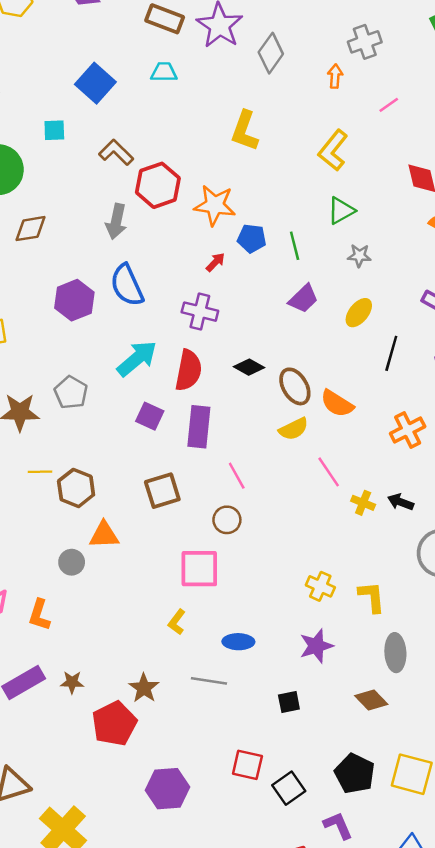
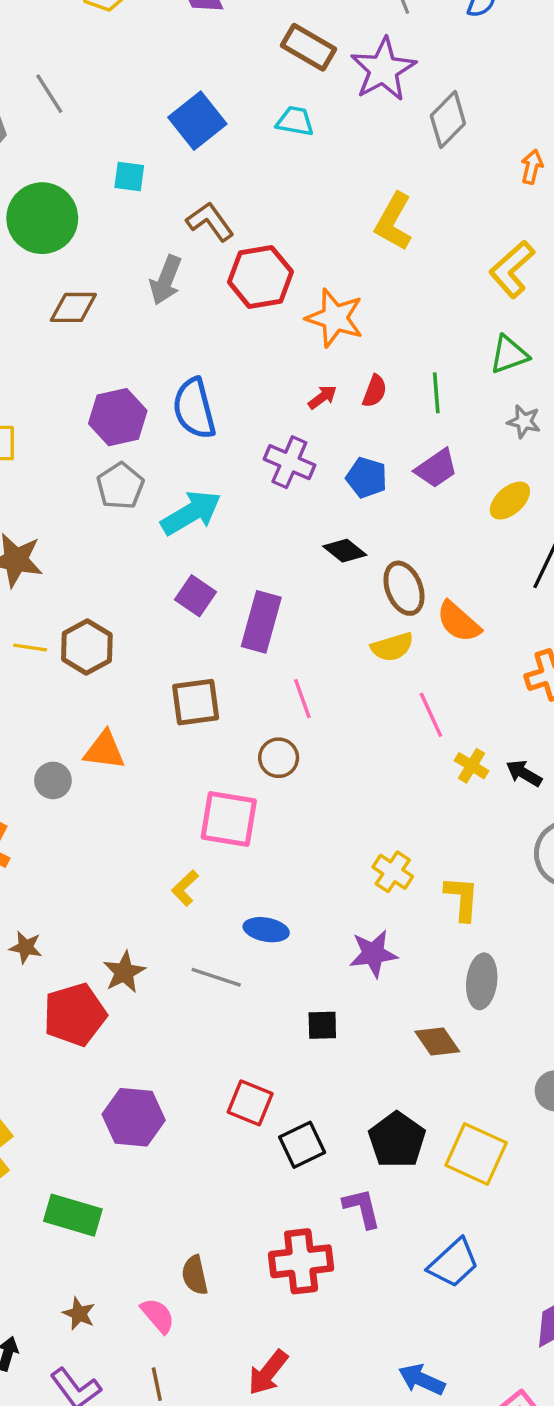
gray arrow: (116, 221) -> (166, 280), moved
blue pentagon: (252, 238) -> (367, 478), moved
red semicircle: (189, 370) -> (375, 391), moved, size x0.6
gray pentagon: (71, 392) -> (120, 486), moved
brown hexagon: (76, 488) -> (87, 647), moved

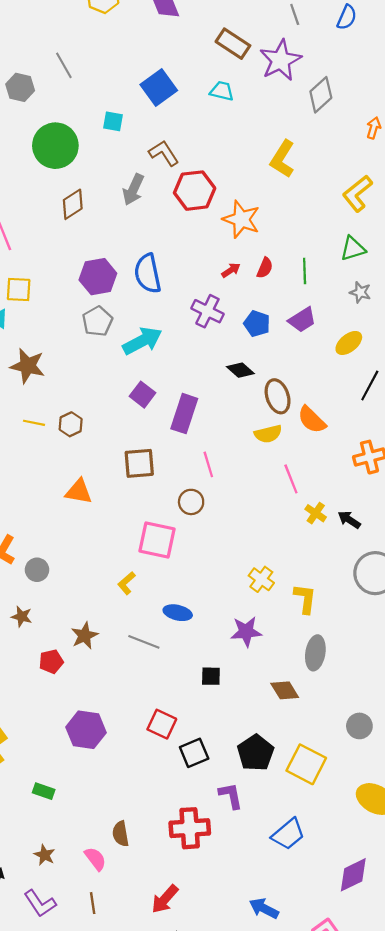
brown diamond: (73, 307) -> (73, 204), turned -36
brown hexagon: (87, 647) -> (71, 424), size x0.7
gray circle: (53, 780) -> (37, 570), moved
red pentagon: (75, 1015) -> (51, 662), size x0.6
green rectangle: (73, 1215) -> (44, 791), size x0.6

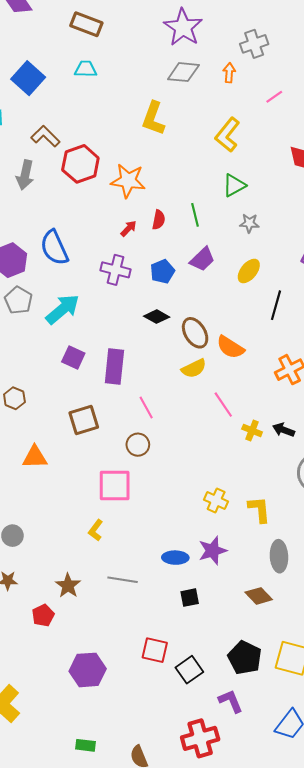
purple star: (281, 60) -> (183, 27), moved
gray diamond: (321, 95) -> (183, 72), moved, turned 60
blue pentagon: (257, 324) -> (162, 271), turned -30
blue ellipse: (178, 613) -> (175, 558), moved
green rectangle: (44, 791) -> (85, 745), moved

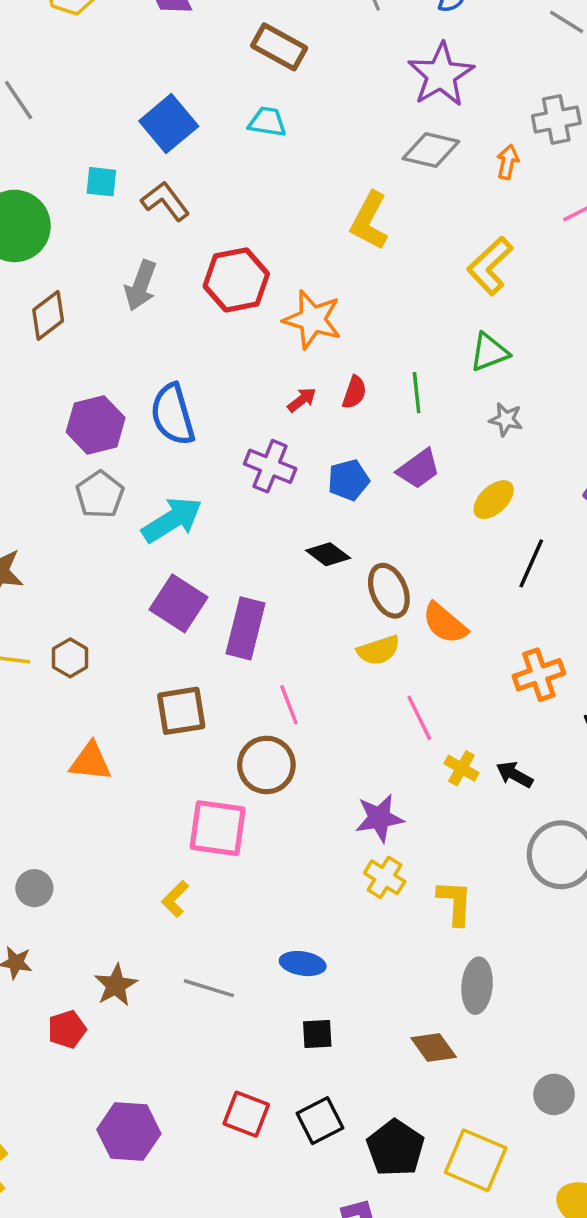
brown L-shape: (45, 136) -> (165, 201), moved
purple square: (73, 357) -> (179, 603), size x1.4
brown circle: (138, 445) -> (266, 765), size x1.4
purple star: (213, 551) -> (379, 818), moved
black square: (189, 670) -> (320, 1121), moved

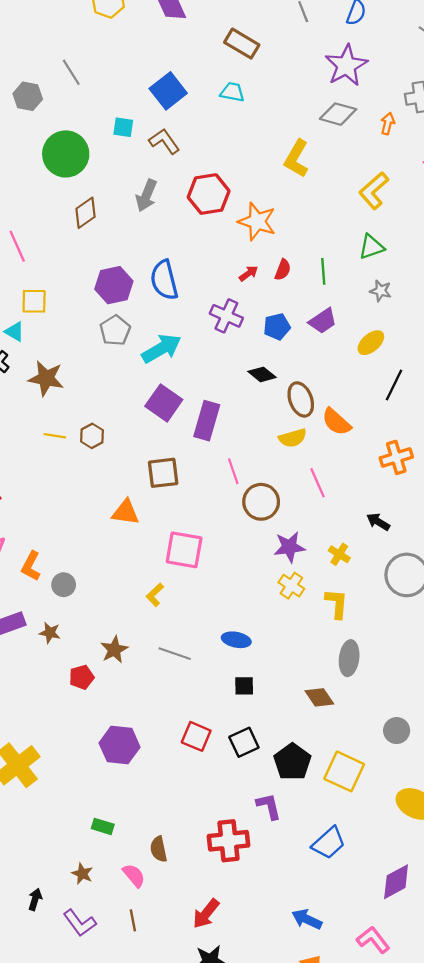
orange triangle: (90, 762) -> (126, 512), moved
brown circle: (266, 765) -> (261, 502), moved
yellow cross: (462, 768) -> (339, 554), moved

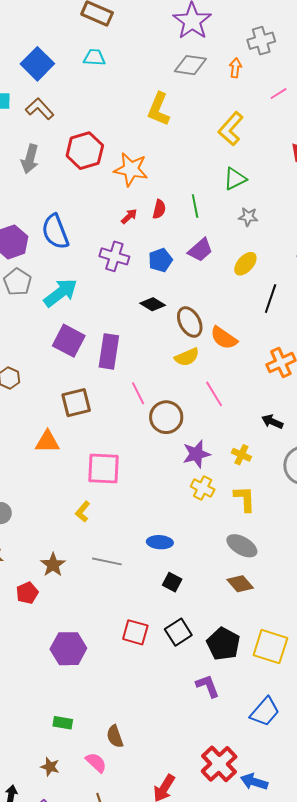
gray ellipse: (349, 658) -> (242, 546), moved, turned -60
black square: (244, 686) -> (172, 582), turned 36
red cross: (228, 841) -> (219, 764), moved, turned -30

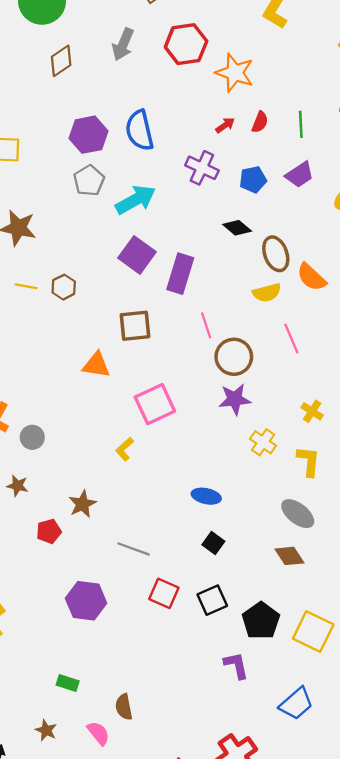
purple star: (196, 454) -> (235, 399), moved
pink square: (103, 468) -> (155, 404), turned -36
gray line: (107, 561) -> (133, 549), moved

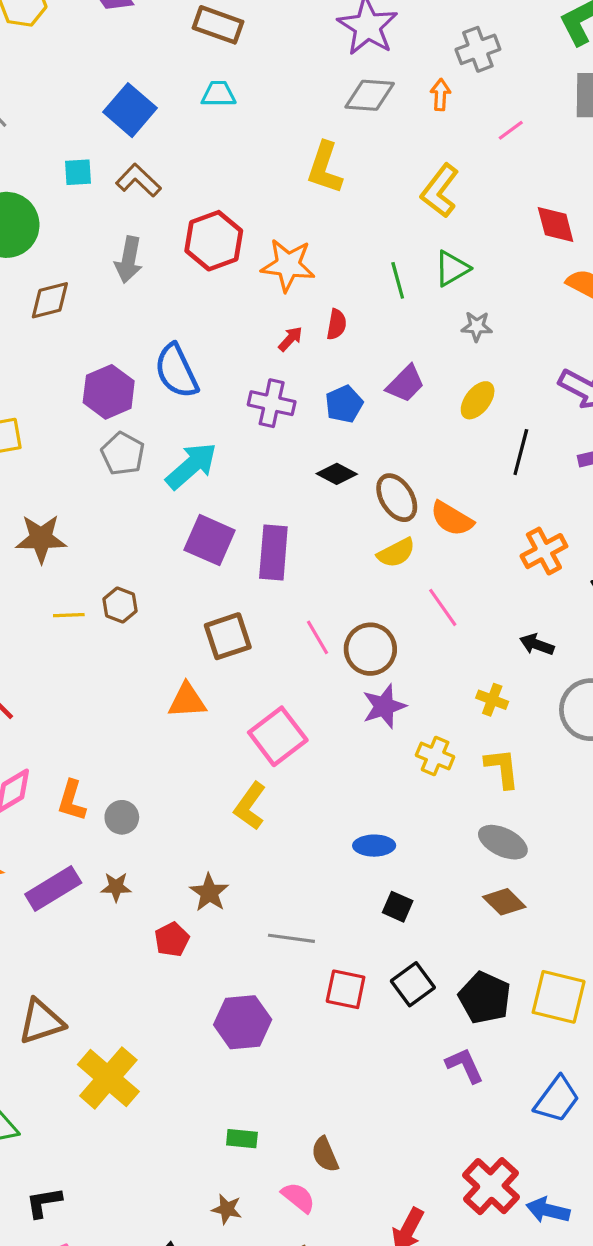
brown diamond: (61, 61) -> (50, 300), turned 32
green line: (301, 124) -> (398, 280), moved
pink line: (206, 325) -> (318, 637), moved
yellow L-shape: (125, 449) -> (250, 806), size x1.4

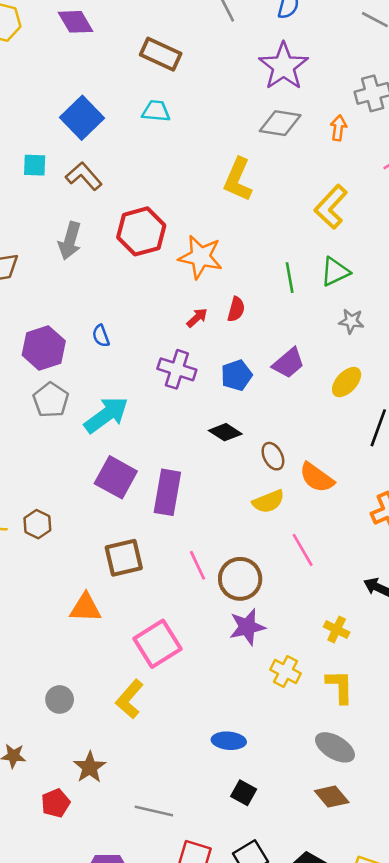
blue semicircle: (176, 371) -> (101, 336), size x0.5
brown ellipse: (397, 498) -> (273, 456), size x0.7
gray circle: (122, 817) -> (60, 699), moved

